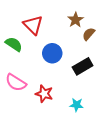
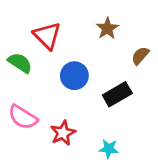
brown semicircle: (89, 34) -> (140, 56), moved
red star: (44, 94) -> (63, 133), turned 30

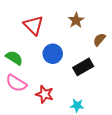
green semicircle: (20, 63) -> (14, 58), moved
red star: (63, 133) -> (45, 94), turned -30

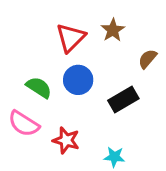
red triangle: (33, 25) -> (71, 38), moved, turned 30
green semicircle: (14, 58) -> (39, 87), moved

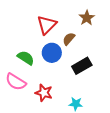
brown star: (113, 30) -> (87, 18), moved
brown semicircle: (148, 59) -> (69, 39), moved

